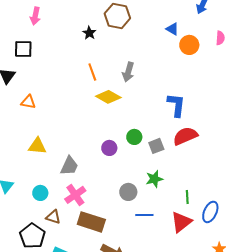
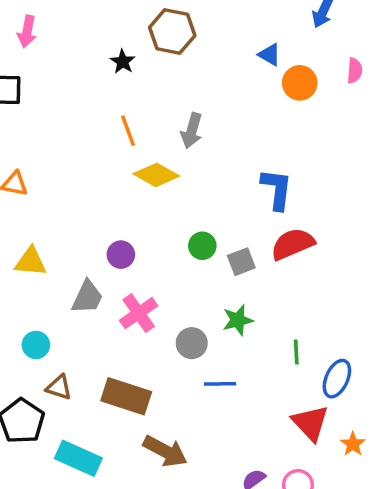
purple circle: (109, 148) -> (121, 255), moved
pink cross: (75, 195) -> (139, 313), moved
red triangle: (181, 222) -> (310, 423), moved, turned -35

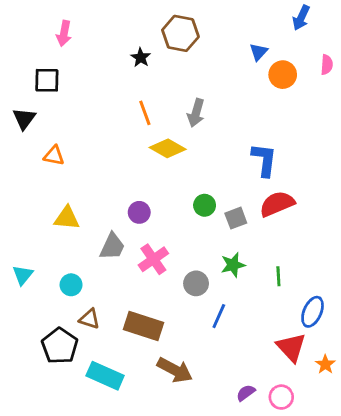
blue triangle: (270, 55) -> (259, 52), turned 42
green line: (296, 352) -> (278, 276), moved
blue line: (220, 384) -> (219, 316), turned -65

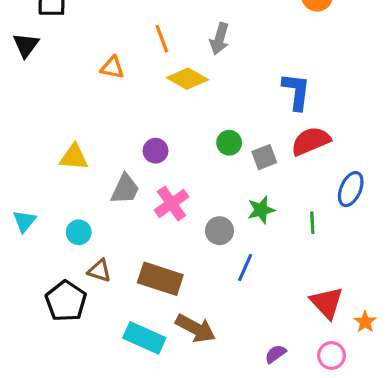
orange triangle: (54, 156) -> (112, 67), moved
blue ellipse: (313, 312) -> (351, 189), moved
cyan rectangle: (105, 376) -> (144, 338), moved
pink circle: (281, 397) -> (332, 355), moved

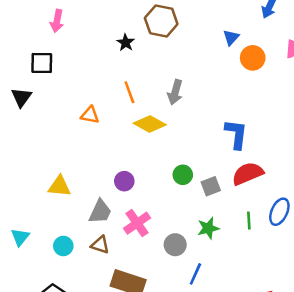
green line: (312, 223) -> (249, 221), moved
brown triangle: (100, 271) -> (100, 245), moved

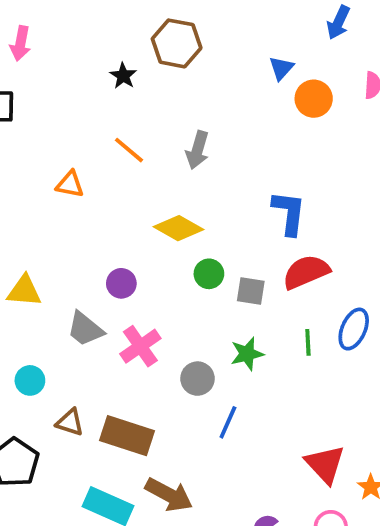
orange line: (129, 92) -> (129, 150), turned -30
yellow diamond: (150, 124) -> (178, 228), moved
gray square: (211, 186) -> (251, 291), turned 30
gray trapezoid: (100, 212) -> (85, 329), turned 104
brown triangle: (100, 245) -> (70, 422), moved

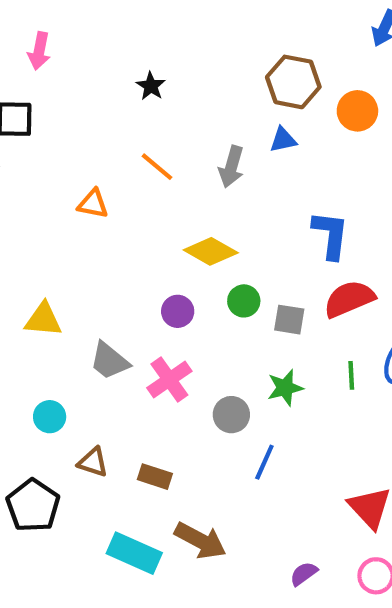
brown hexagon: (177, 43) -> (293, 82), moved
blue triangle: (281, 68) -> (283, 140), moved, turned 36
purple circle: (121, 283) -> (178, 311), moved
brown rectangle: (127, 436) -> (155, 477), size x0.6

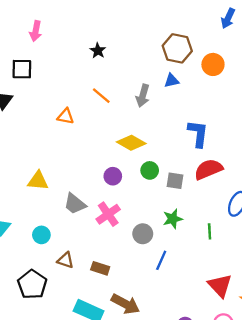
green line: (351, 375) -> (210, 231), moved

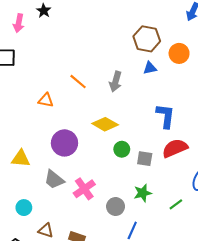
black star: (98, 51) -> (44, 11), moved
blue triangle: (172, 81) -> (150, 68), moved
purple circle: (113, 176) -> (64, 143), moved, size x1.6
green line: (210, 231) -> (176, 204), turned 56

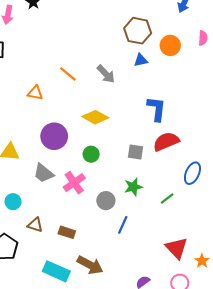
gray arrow: (116, 82) -> (106, 74), turned -60
green circle: (122, 149) -> (91, 154), moved

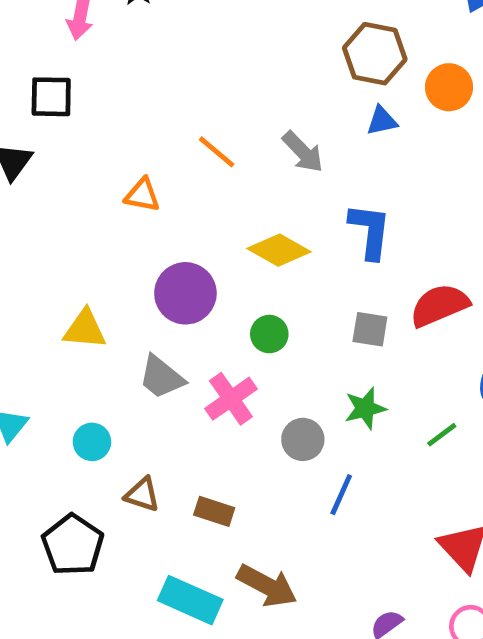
blue L-shape: (157, 109) -> (370, 231), moved

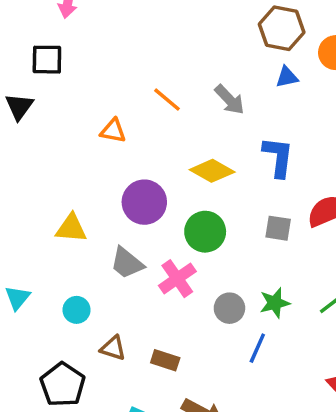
green circle: (269, 334) -> (205, 232), size x1.5
green star: (365, 408) -> (275, 303), moved

